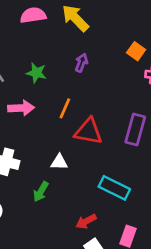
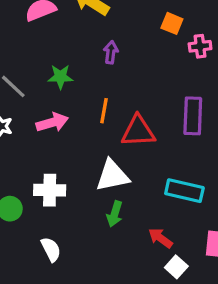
white triangle: (59, 162) -> (112, 176), size x1.6
green arrow: (41, 192) -> (115, 214), moved
red arrow: (86, 221) -> (160, 238), turned 78

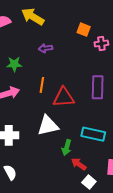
purple arrow: (111, 52) -> (46, 48), turned -104
green arrow: (115, 214) -> (67, 147), moved

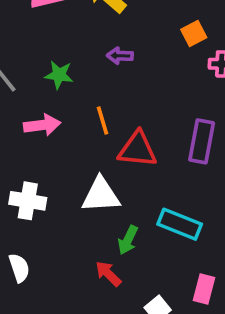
orange square: (84, 30) -> (194, 34), turned 32
orange line: (42, 85) -> (102, 120), turned -35
red arrow: (79, 164) -> (108, 274), moved

